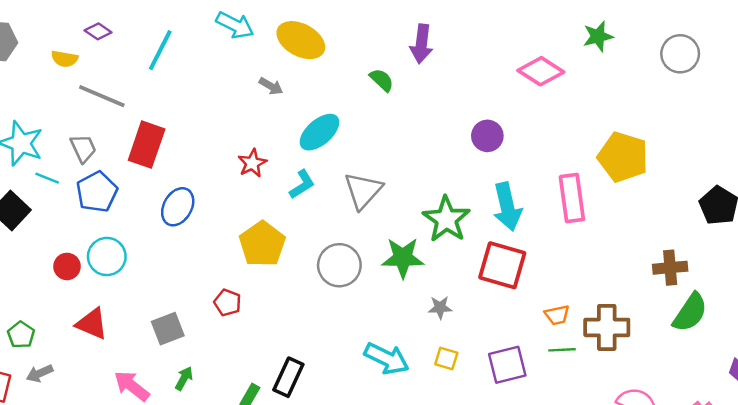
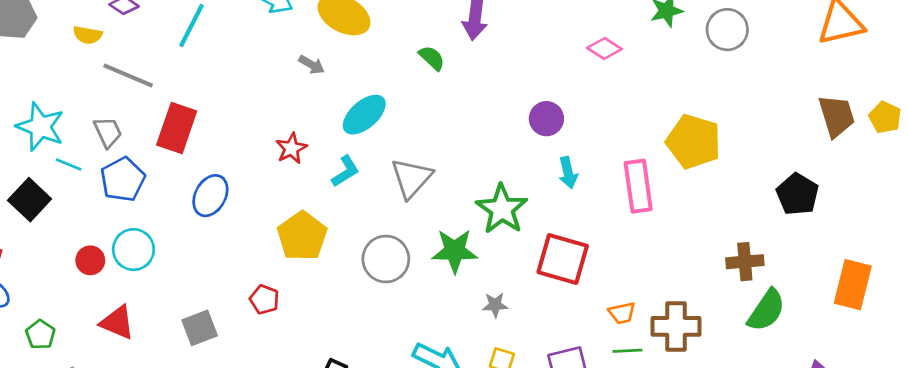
gray circle: (680, 54) -> (727, 30), moved
pink diamond: (541, 71) -> (604, 48), size x0.7
cyan arrow: (507, 207) -> (568, 173), moved, size x0.6

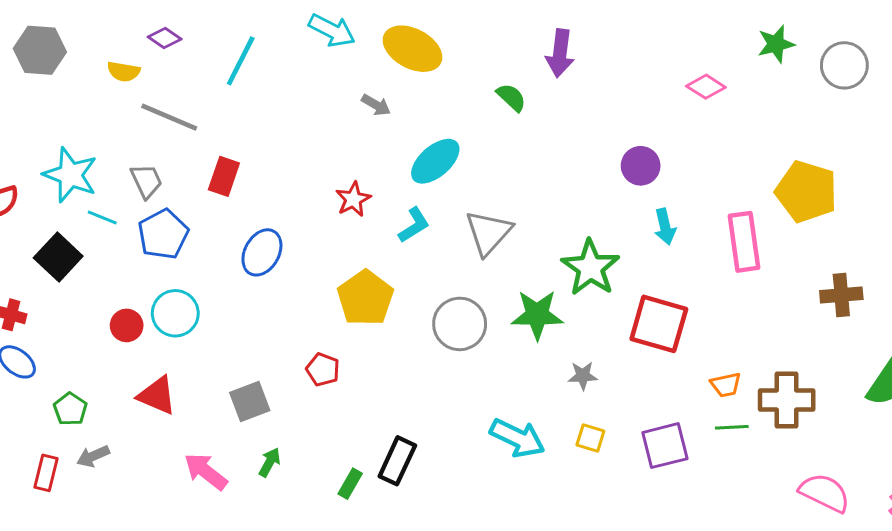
red rectangle: (177, 128) -> (224, 176), size x0.7
brown cross: (745, 262) -> (841, 295), moved

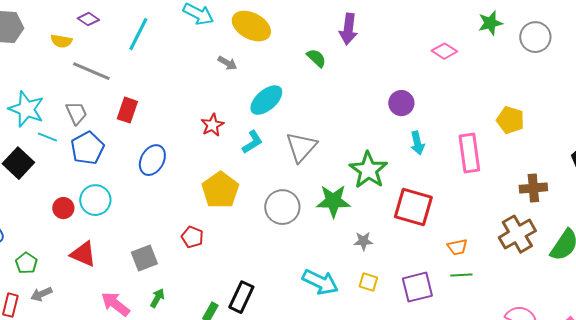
yellow pentagon: (806, 192) -> (510, 120), size x0.7
brown cross: (787, 400) -> (517, 234), moved, turned -30

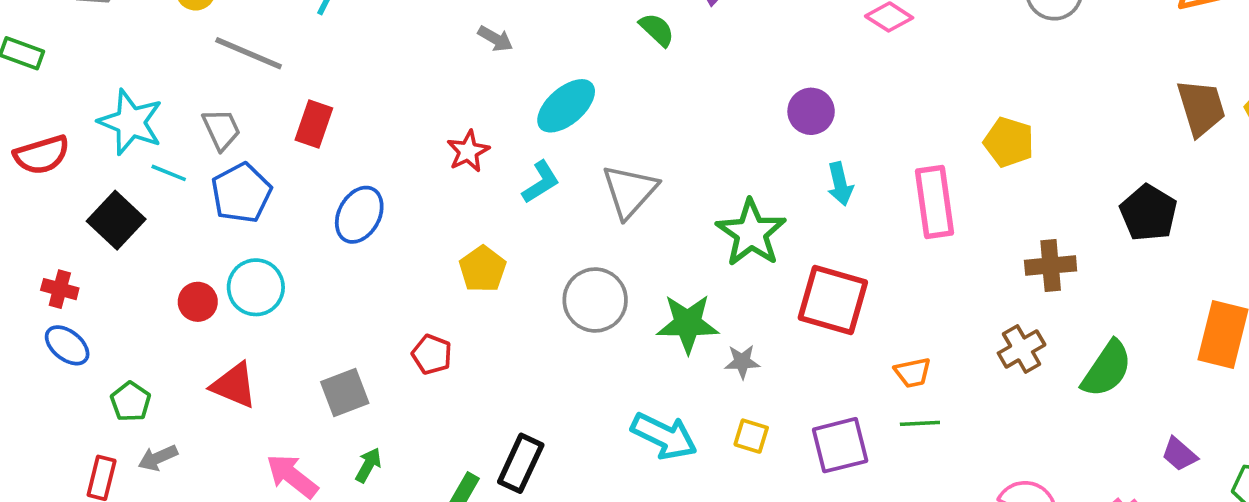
yellow pentagon: (220, 190) -> (483, 269), size x0.7
green star: (333, 201) -> (688, 324), moved
brown cross: (517, 234) -> (1022, 349), size x0.7

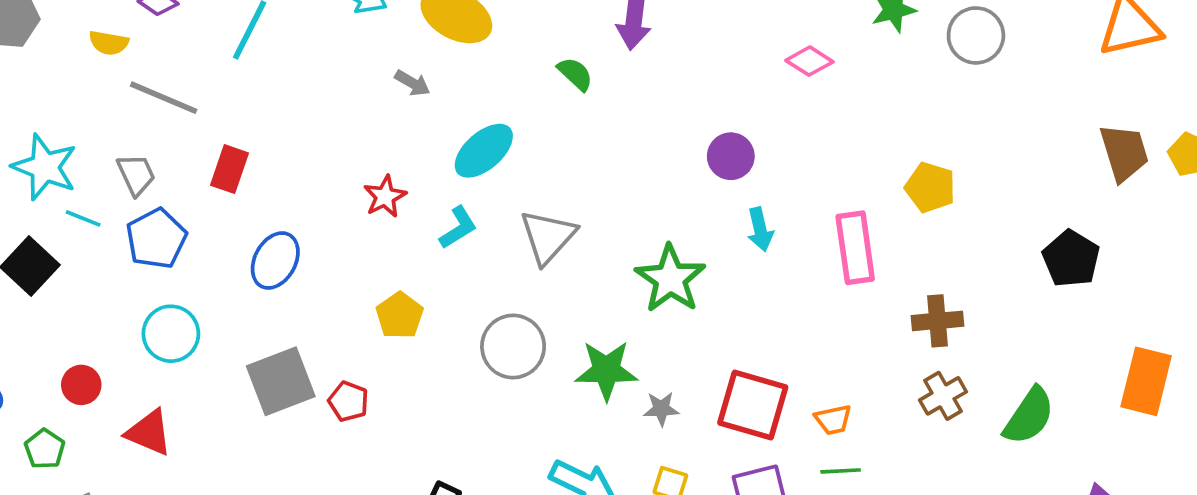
brown cross: (1051, 266) -> (938, 321), moved
red square: (833, 300) -> (753, 405), moved
red circle: (198, 302) -> (81, 385), moved
gray square: (345, 393) -> (281, 381), moved, size x1.4

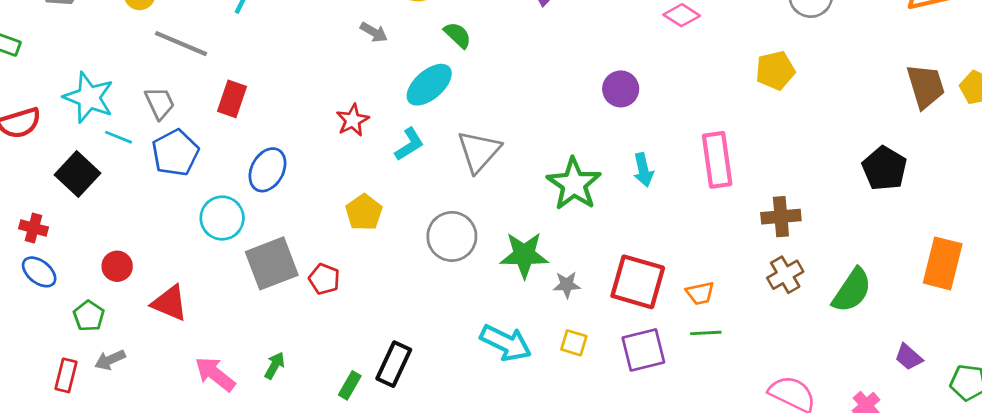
green semicircle: (575, 74) -> (458, 35), moved
yellow pentagon: (930, 187) -> (775, 71), moved, turned -30
cyan arrow: (760, 229) -> (643, 170), moved
cyan circle: (171, 334) -> (222, 218), moved

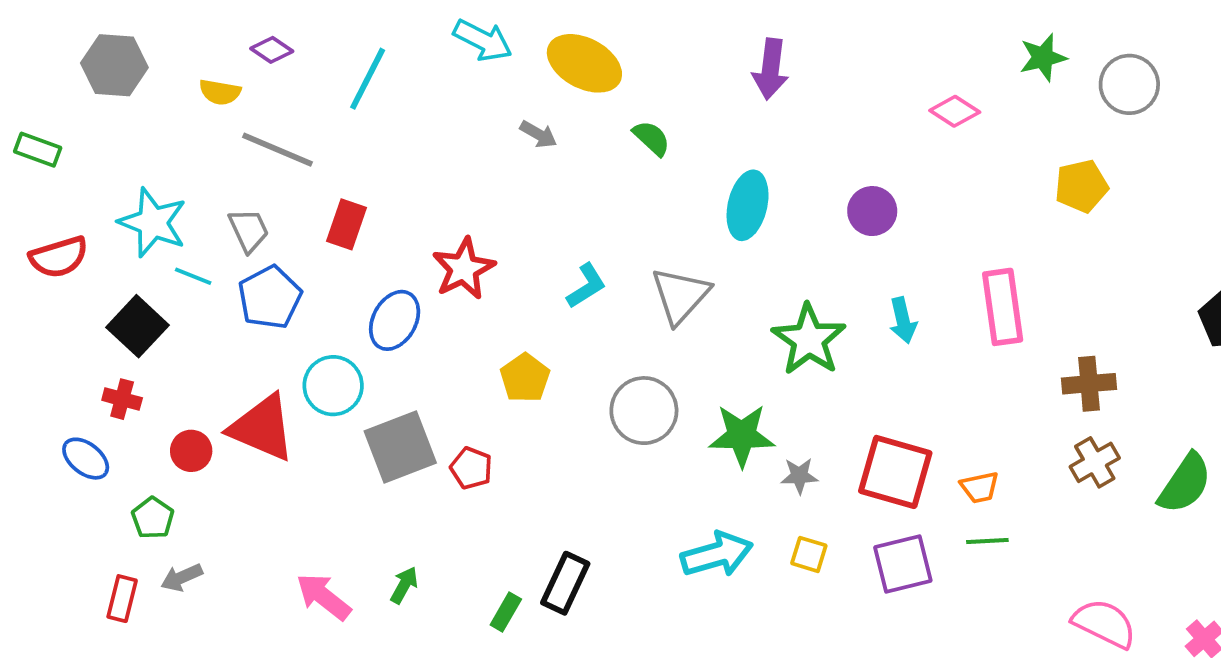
cyan ellipse: (429, 85) -> (748, 205), moved, turned -36
red star: (353, 120) -> (464, 269), moved, size x1.4
red cross: (33, 228) -> (122, 399), moved
red triangle: (170, 303) -> (262, 428), moved, size x1.4
cyan arrow: (506, 343) -> (717, 554), turned -42

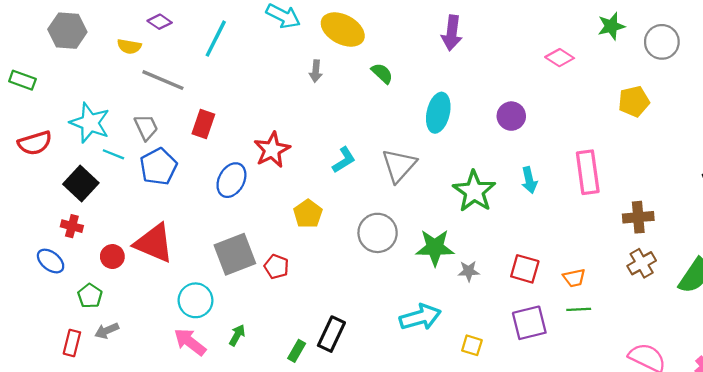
gray arrow: (538, 134) -> (316, 71), turned 65
cyan circle: (333, 386) -> (196, 300), moved
red square: (895, 472) -> (525, 269), size x0.7
yellow square: (809, 554) -> (472, 345), moved

